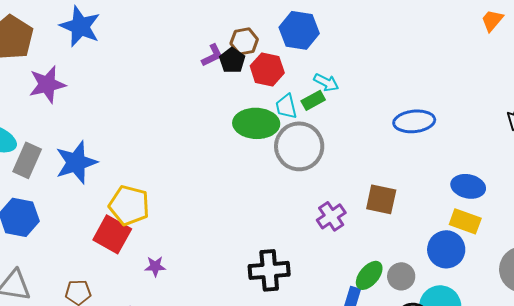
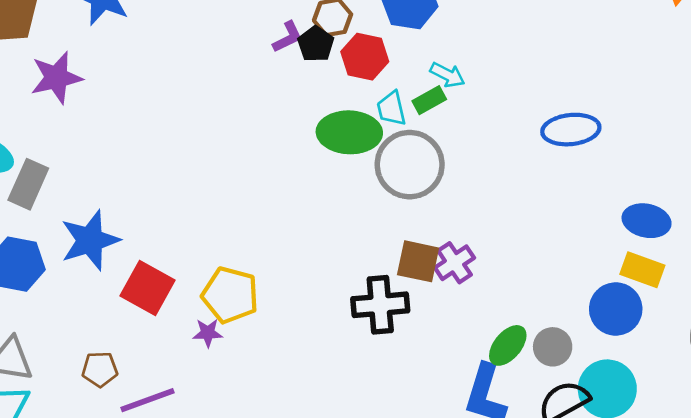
blue star: (76, 162) -> (90, 240), moved
brown square: (381, 199) -> (418, 261), moved
yellow pentagon: (129, 205) -> (230, 295), moved
black cross: (269, 270) -> (380, 305), moved

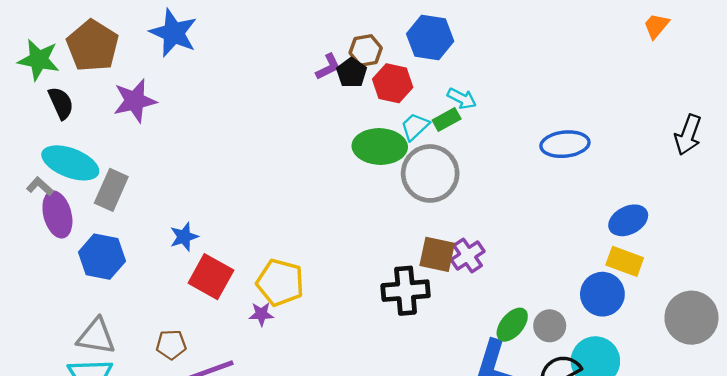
cyan trapezoid: (391, 109) -> (415, 127), turned 60
blue ellipse: (647, 221) -> (628, 220), turned -39
blue star: (90, 240) -> (184, 237), moved, size x0.6

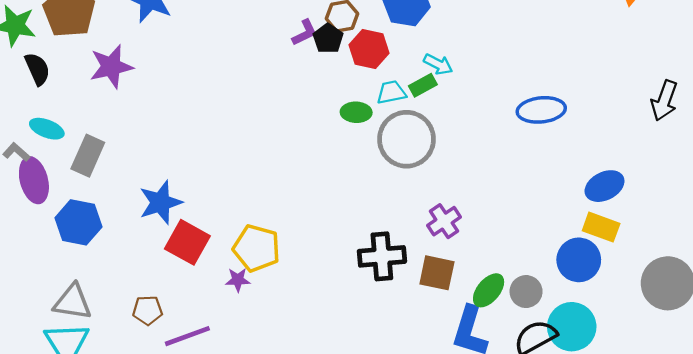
cyan trapezoid: (415, 127) -> (391, 92), turned 32
green ellipse: (380, 146) -> (356, 112), size x0.6
cyan ellipse: (70, 163) -> (47, 129), size x0.6
blue star: (184, 237) -> (160, 202), size x1.5
brown square: (437, 254) -> (437, 273), moved

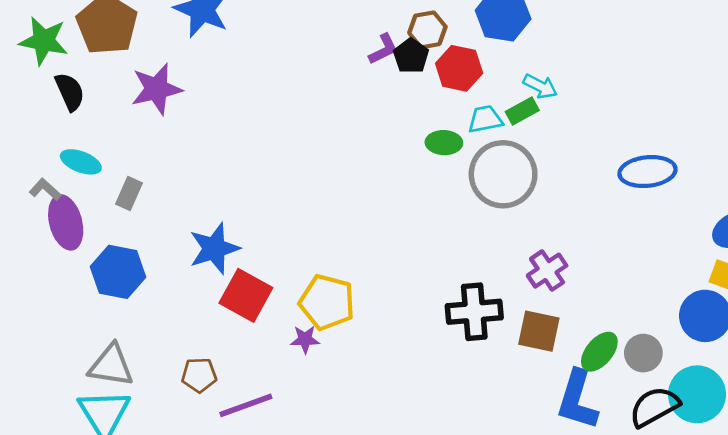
blue ellipse: (541, 110) -> (647, 172), moved
gray rectangle: (88, 156) -> (129, 194), size x0.7

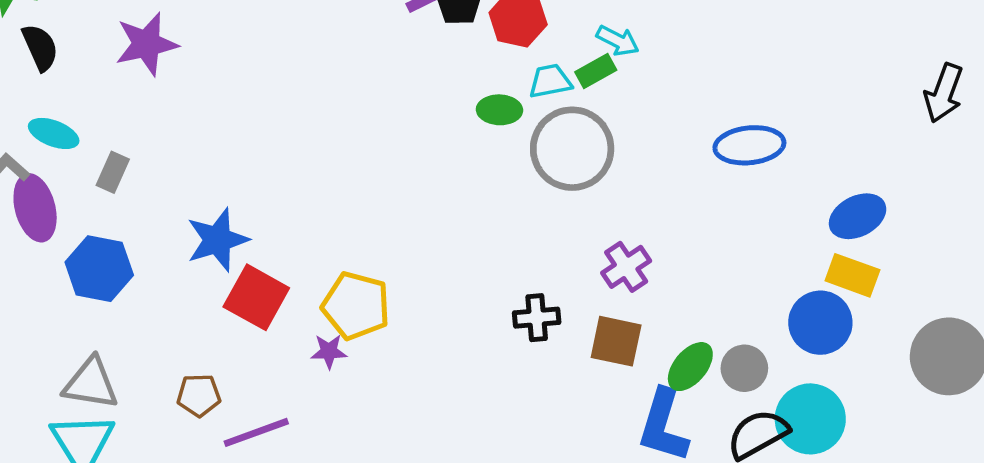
black cross: (474, 312) -> (537, 318), size x0.7

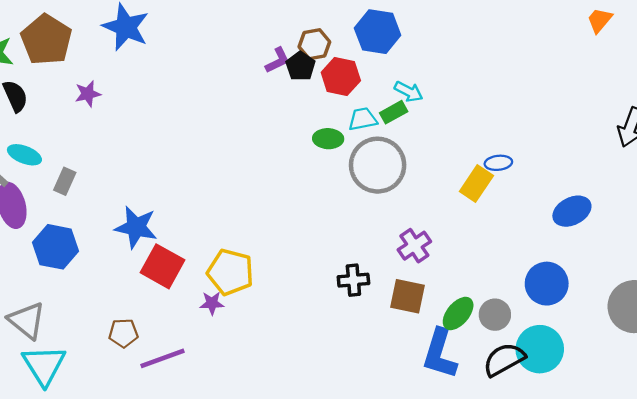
purple star: (147, 44) -> (88, 94), size x0.6
blue ellipse: (749, 145) -> (498, 163), size x0.6
blue star: (217, 240) -> (136, 227), turned 30
yellow rectangle: (852, 275) -> (476, 184), moved, turned -76
gray triangle: (91, 383) -> (27, 320), moved, turned 30

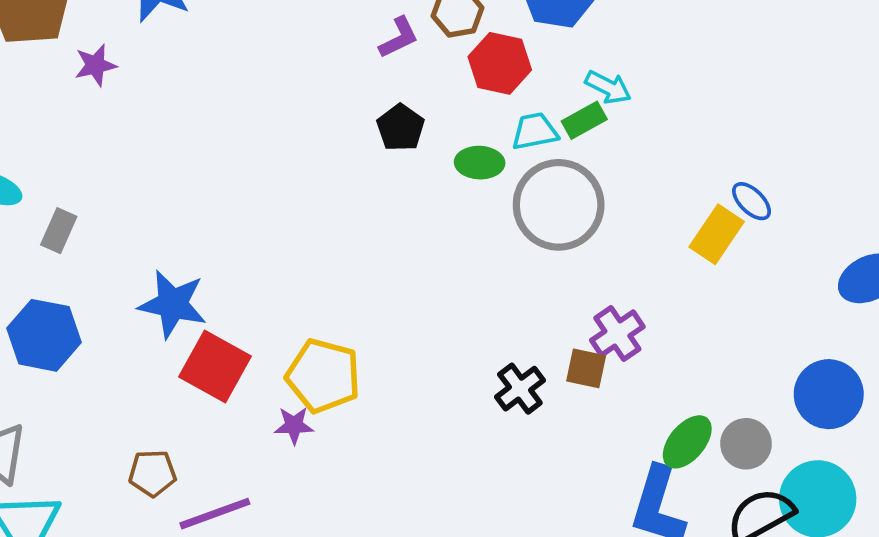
black pentagon: (301, 66) -> (401, 128), moved
purple star: (88, 94) -> (95, 65), moved
blue ellipse: (498, 163) -> (752, 201), turned 50
black cross: (353, 280) -> (520, 389), turned -32
brown square: (407, 296) -> (586, 368), moved, size x0.7

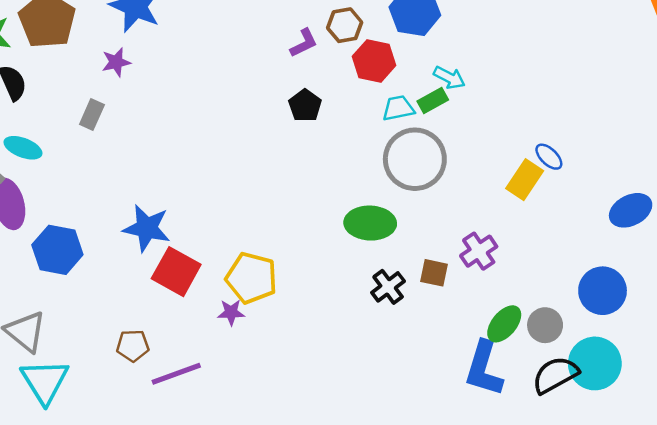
purple star: (95, 65) -> (116, 62), moved
green ellipse: (480, 163) -> (370, 223), moved, size x1.5
gray rectangle: (59, 231) -> (92, 115), moved
purple cross: (617, 333) -> (479, 251), moved

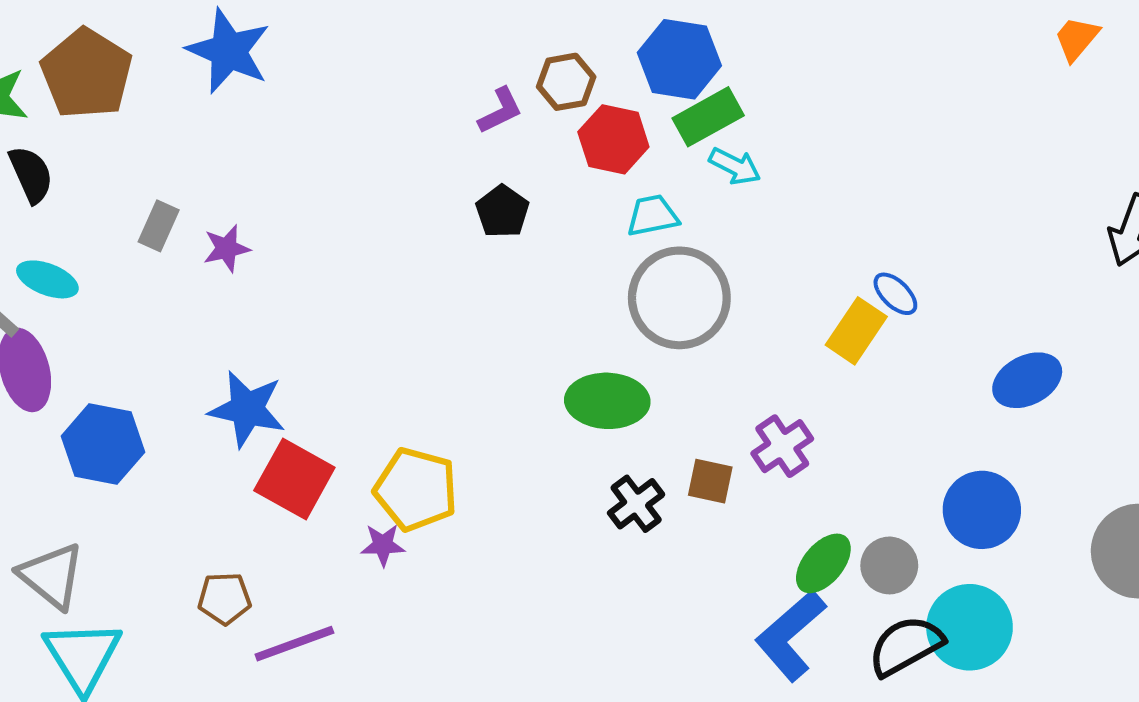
purple star: (116, 62) -> (227, 249), moved
green rectangle: (433, 100) -> (708, 117), moved, size x1.4
blue L-shape: (484, 369) -> (790, 635), turned 32

